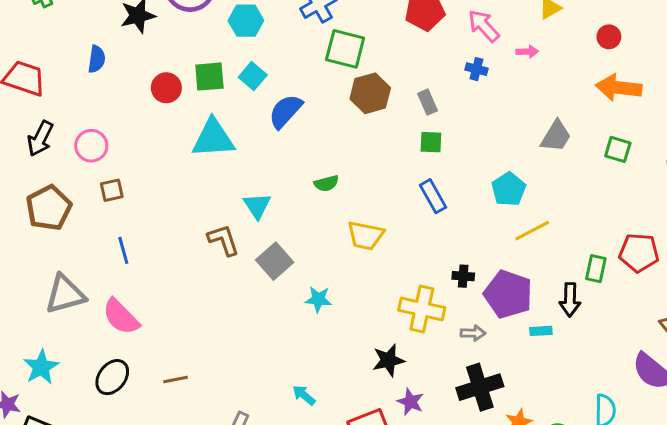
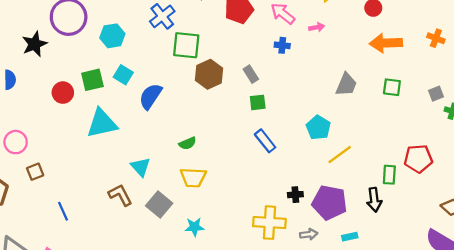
yellow trapezoid: (366, 235) -> (193, 177), moved
blue line: (123, 250) -> (63, 211), moved
cyan rectangle: (541, 331) -> (350, 237), moved

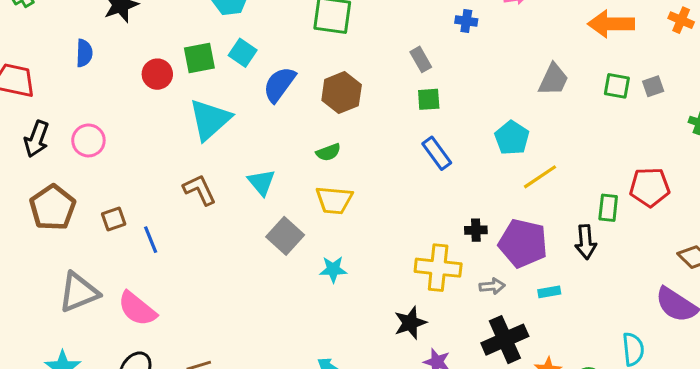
brown hexagon: (209, 74) -> (342, 93), moved
gray square: (436, 94) -> (653, 86), moved
cyan triangle: (102, 123) -> (210, 119), turned -32
brown square: (35, 172) -> (114, 219), moved
brown L-shape: (120, 195) -> (200, 190), moved

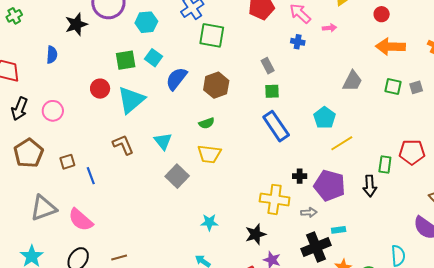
red circle: (157, 74) -> (100, 89), moved
blue rectangle: (437, 153) -> (276, 126), size x1.4
cyan star: (333, 269) -> (209, 222), moved
cyan rectangle: (549, 292) -> (339, 230), moved

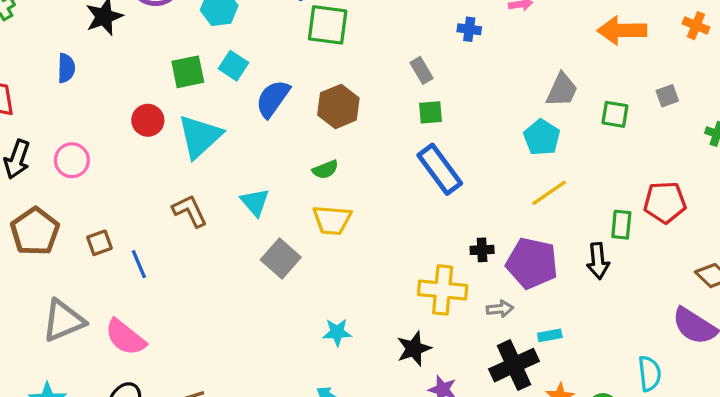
green square: (393, 86) -> (615, 114), moved
cyan pentagon: (325, 118) -> (542, 137), moved

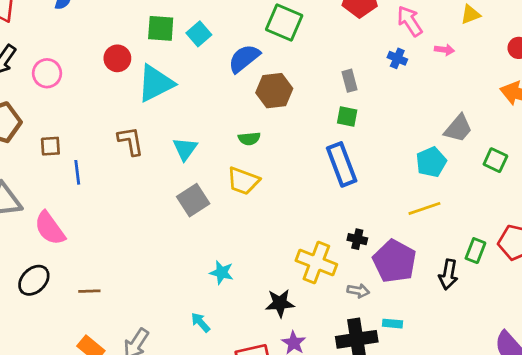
blue semicircle: (273, 99) -> (244, 58), moved

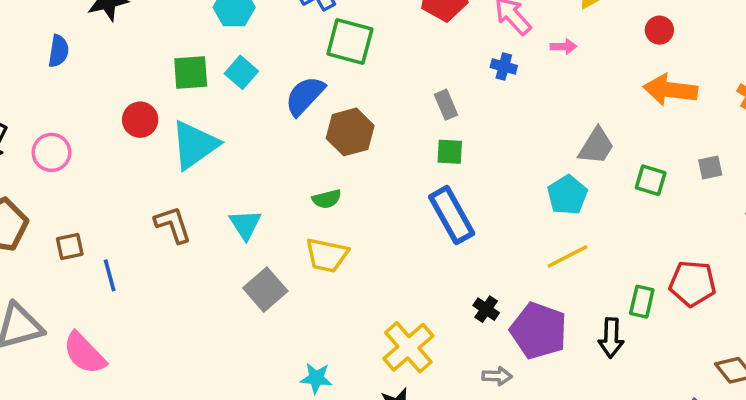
black cross: (357, 239) -> (486, 309), turned 30
yellow cross: (316, 262) -> (408, 347), moved, turned 36

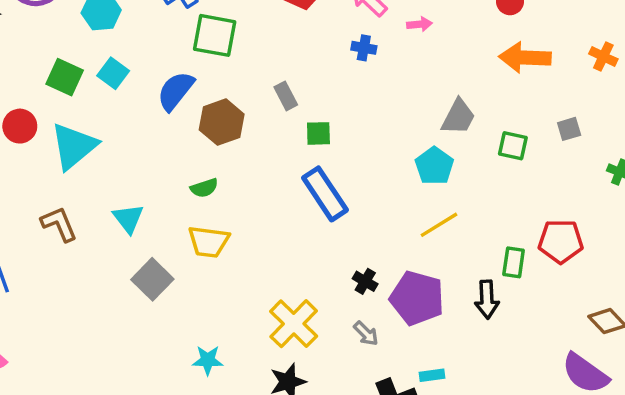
green square: (191, 73) -> (65, 77), turned 33
gray rectangle: (446, 105) -> (286, 96), moved
gray arrow: (497, 376) -> (366, 334), moved, turned 48

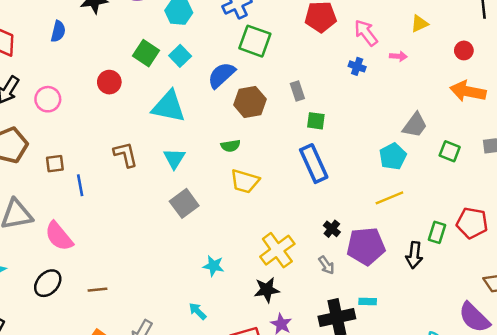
cyan triangle: (74, 146) -> (169, 106), moved, turned 42
yellow trapezoid: (209, 242) -> (245, 181), moved
purple pentagon: (417, 298) -> (366, 246), turned -30

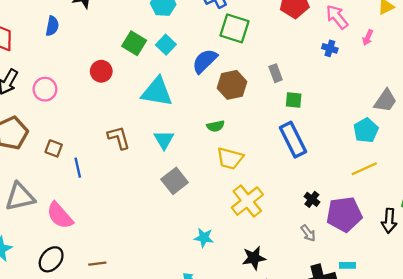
pink arrow: (398, 56) -> (368, 38), turned 112
brown square: (55, 164) -> (54, 148), turned 30
yellow cross: (277, 250) -> (247, 201), moved

